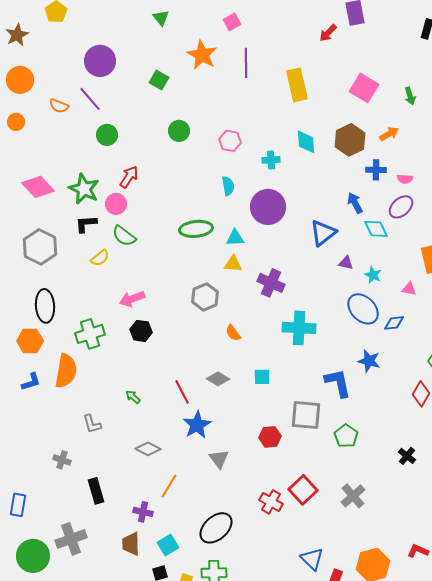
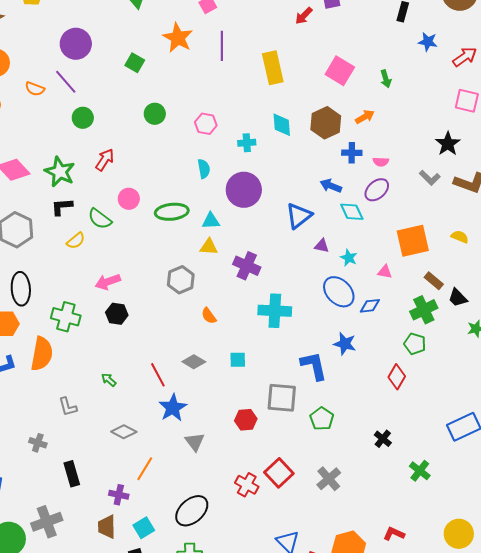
blue arrow: (355, 203) -> (331, 186), turned -40
pink circle: (116, 204) -> (129, 199), moved
green cross: (90, 334) -> (66, 317), turned 32

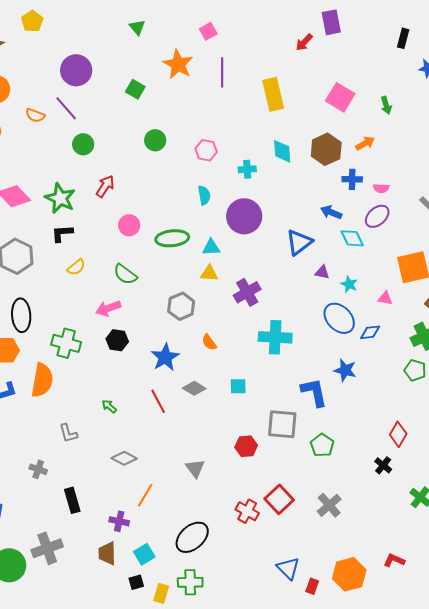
green semicircle: (100, 219) -> (125, 274), moved
purple cross: (247, 266) -> (247, 292), turned 36
red diamond: (397, 377) -> (398, 434), moved
blue star: (173, 408) -> (165, 357), moved

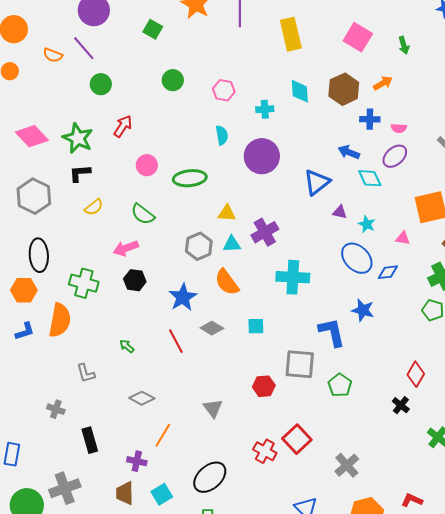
cyan triangle: (211, 247) -> (232, 244), moved
orange semicircle: (209, 342) -> (227, 282), size x1.6
gray cross: (329, 505) -> (347, 465), moved

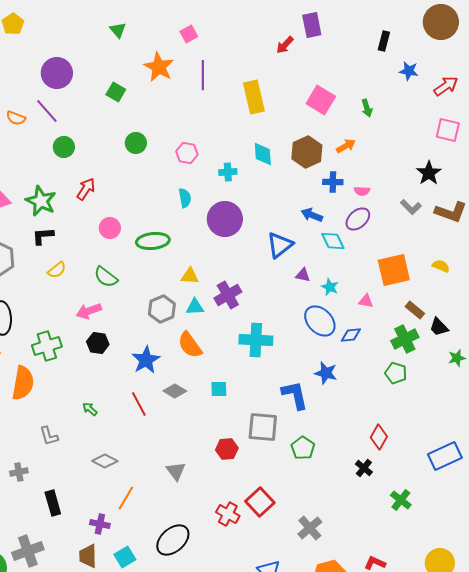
green cross: (84, 283) -> (47, 346), turned -32
gray cross: (56, 409) -> (19, 472), turned -30

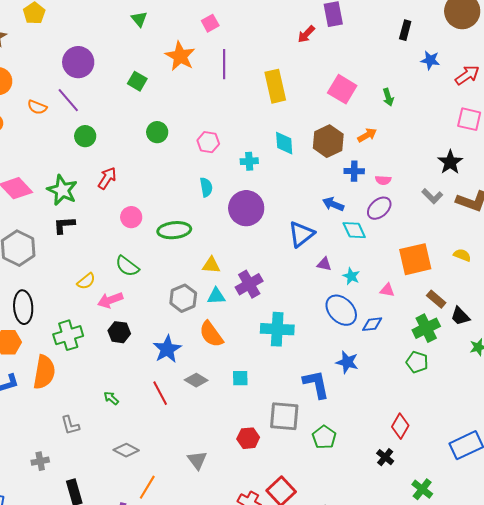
yellow semicircle: (57, 270) -> (86, 281), moved

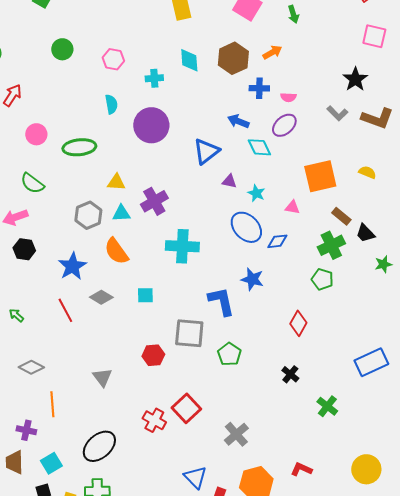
red diamond: (400, 426) -> (298, 323), moved
orange line: (147, 487) -> (52, 404), turned -35

